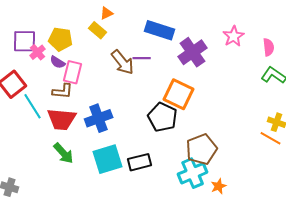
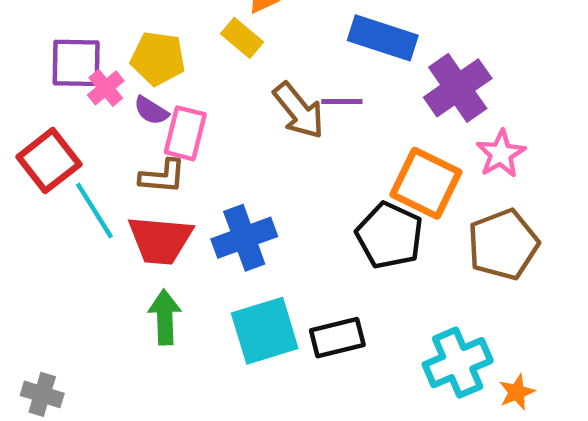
pink star: (234, 36) -> (501, 154), moved
brown pentagon: (202, 149) -> (503, 245), moved
green arrow: (64, 153) -> (165, 317), turned -140

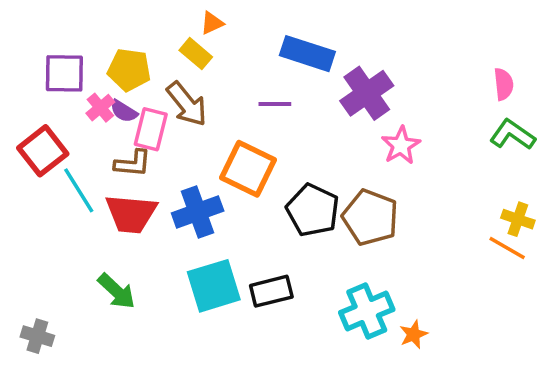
pink cross: (106, 88) -> (100, 108), moved
brown arrow: (299, 111) -> (187, 104), moved
orange square: (426, 183) -> (248, 169), moved
brown pentagon: (503, 245) -> (370, 217), moved, turned -30
green arrow: (165, 317) -> (117, 291), moved, turned 135

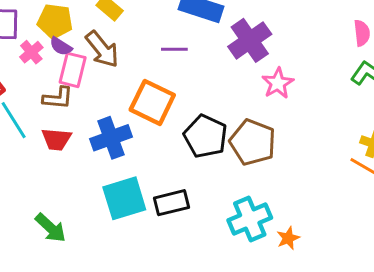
purple semicircle: (124, 111) -> (61, 46), moved
red trapezoid: (131, 214) -> (56, 139), size x0.7
green arrow: (117, 291) -> (50, 228), moved

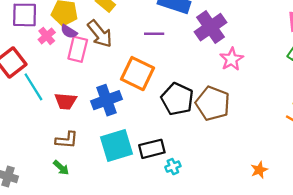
brown L-shape: (58, 98) -> (67, 140), moved
cyan cross: (250, 219) -> (173, 167), moved, size x0.5
green arrow: (50, 228) -> (61, 168), size x0.7
orange star: (288, 238) -> (259, 170), moved

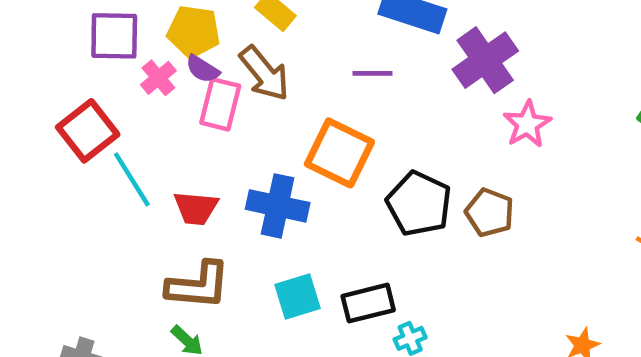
blue cross: (106, 100) -> (278, 206), turned 32
brown pentagon: (213, 103) -> (490, 213), size x0.7
brown L-shape: (67, 140) -> (198, 285), size x1.4
cyan square: (116, 146) -> (297, 296), size x0.7

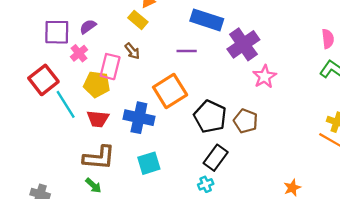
yellow pentagon: (194, 31) -> (97, 84), moved
purple semicircle: (203, 69) -> (88, 27), moved, turned 112
brown arrow: (264, 73) -> (132, 51), size x0.6
orange square: (339, 153) -> (170, 91), turned 32
black rectangle: (368, 303) -> (216, 158), moved, turned -40

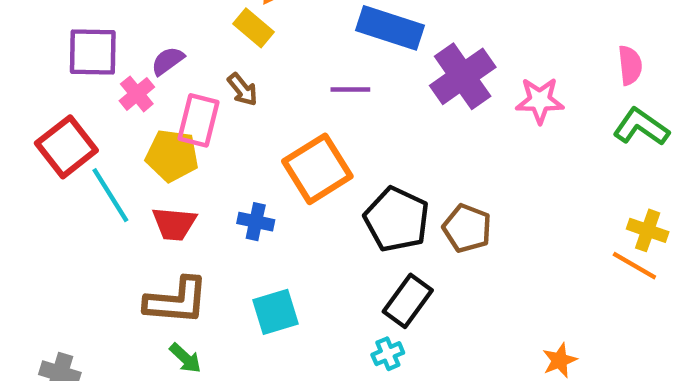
purple semicircle: (88, 27) -> (168, 61), moved
pink star: (265, 77) -> (540, 101), moved, turned 30
blue cross: (139, 118) -> (256, 222), size x0.6
green arrow: (93, 185) -> (185, 358), moved

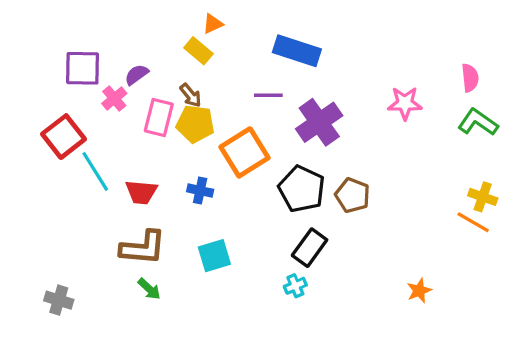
purple cross: (463, 76) -> (319, 122), moved
yellow pentagon: (172, 156) -> (195, 124), moved

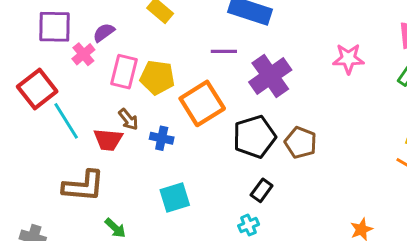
brown arrow: (191, 95) -> (128, 119), moved
black pentagon: (302, 189) -> (254, 137), turned 30
brown L-shape: (143, 248) -> (83, 186), moved
black rectangle: (310, 248) -> (262, 190), size x0.7

